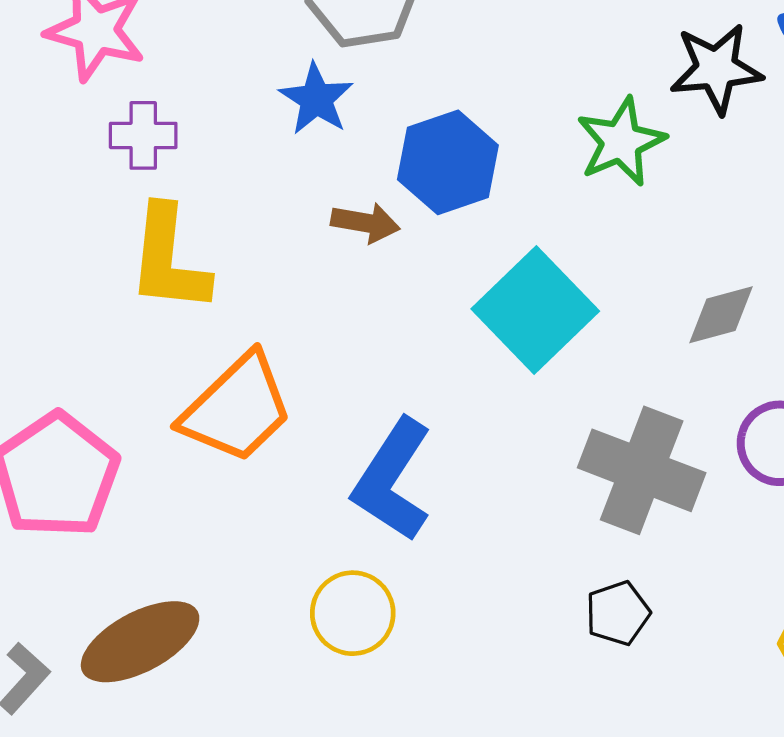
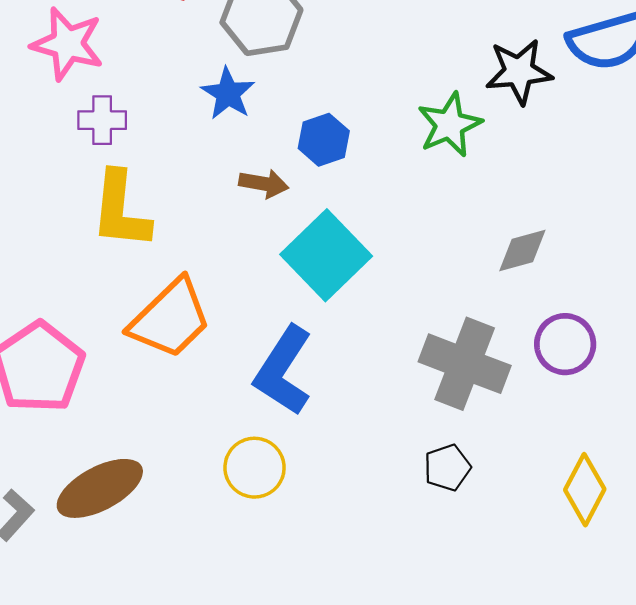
blue hexagon: (448, 162) -> (324, 140), size x0.7
cyan square: (535, 310) -> (326, 255), moved

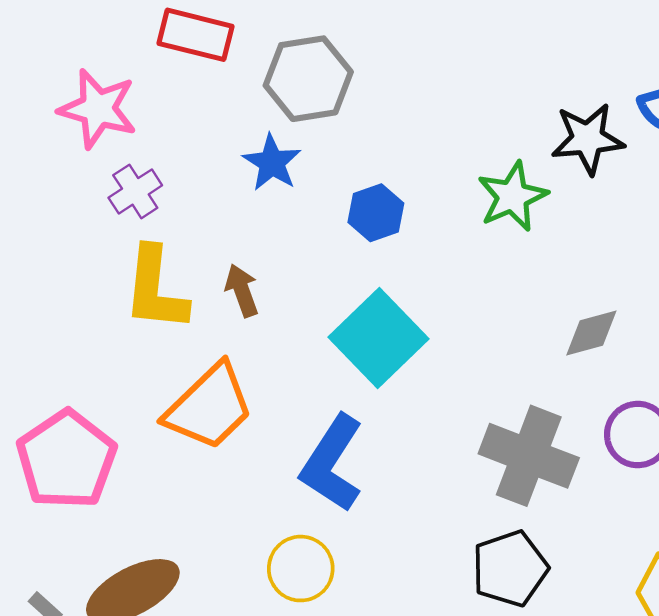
purple cross: (102, 120) -> (135, 191), turned -33
brown arrow: (264, 184) -> (242, 290), moved, turned -120
black pentagon: (447, 468) -> (510, 569), size x1.5

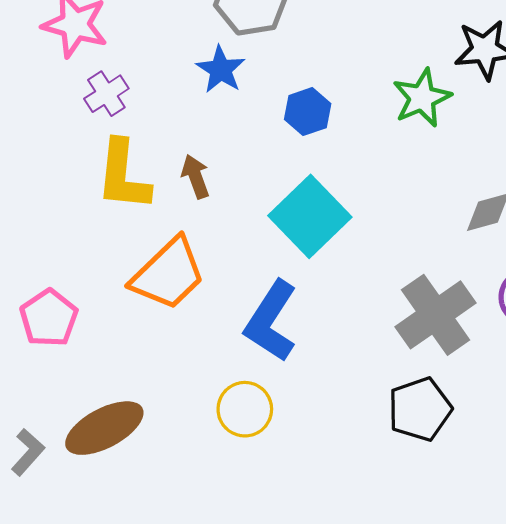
gray cross: (529, 456) -> (436, 315), turned 34
pink pentagon: (66, 460) -> (49, 318), size x0.7

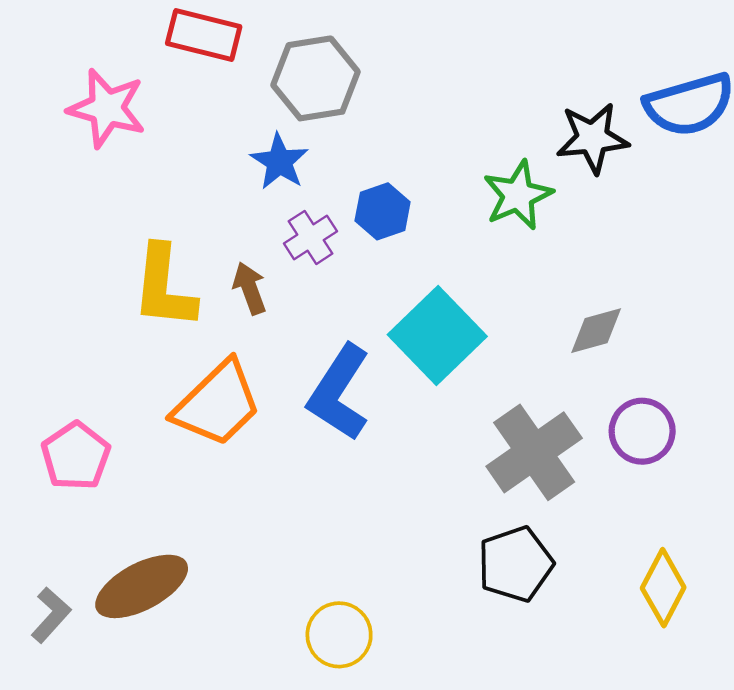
purple cross: (106, 94) -> (311, 237), moved
cyan square: (310, 216) -> (437, 336), moved
blue L-shape: (271, 321) -> (339, 393), moved
yellow circle: (245, 409) -> (339, 635), moved

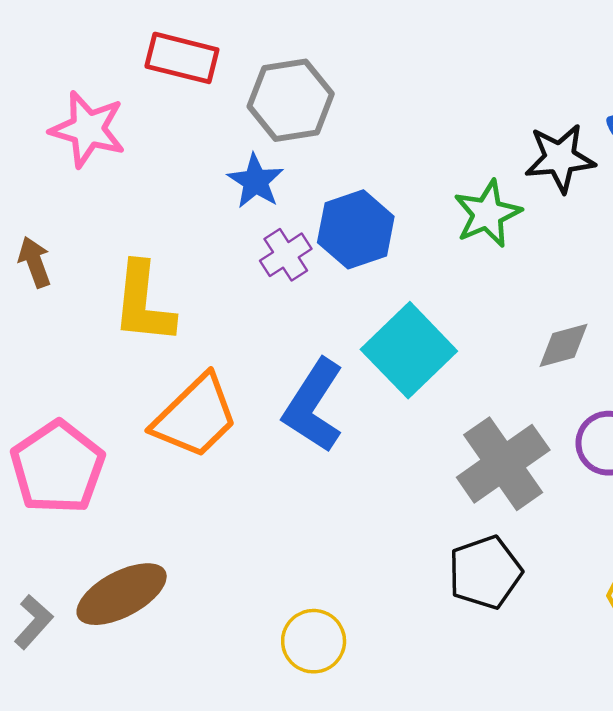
blue hexagon: (383, 211) -> (356, 229), size x1.4
brown arrow: (250, 288) -> (35, 262), moved
pink pentagon: (76, 456) -> (58, 467), size x1.4

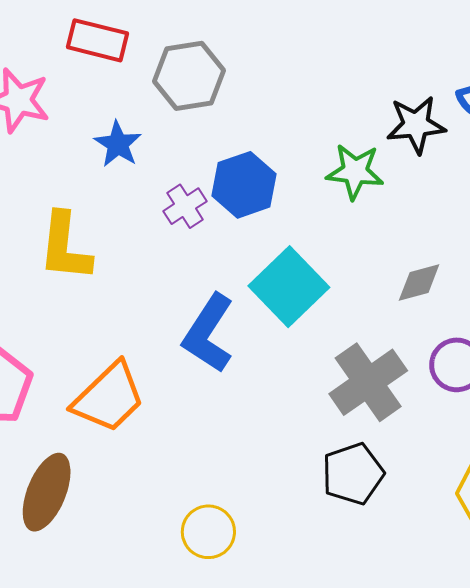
blue star: (256, 181) -> (118, 144), moved
green star: (487, 214) -> (355, 172), turned 30
orange trapezoid: (195, 417) -> (109, 397), moved
brown ellipse: (122, 594) -> (47, 492), turned -40

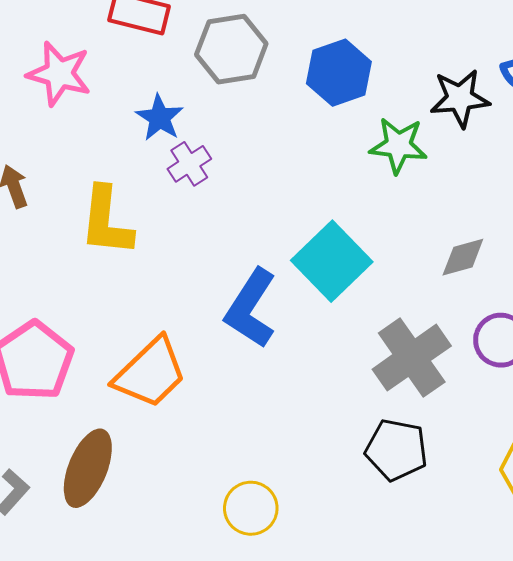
blue hexagon: (244, 185) -> (339, 73), moved
purple cross: (185, 206) -> (189, 164), moved
black pentagon: (353, 474) -> (396, 450), turned 30

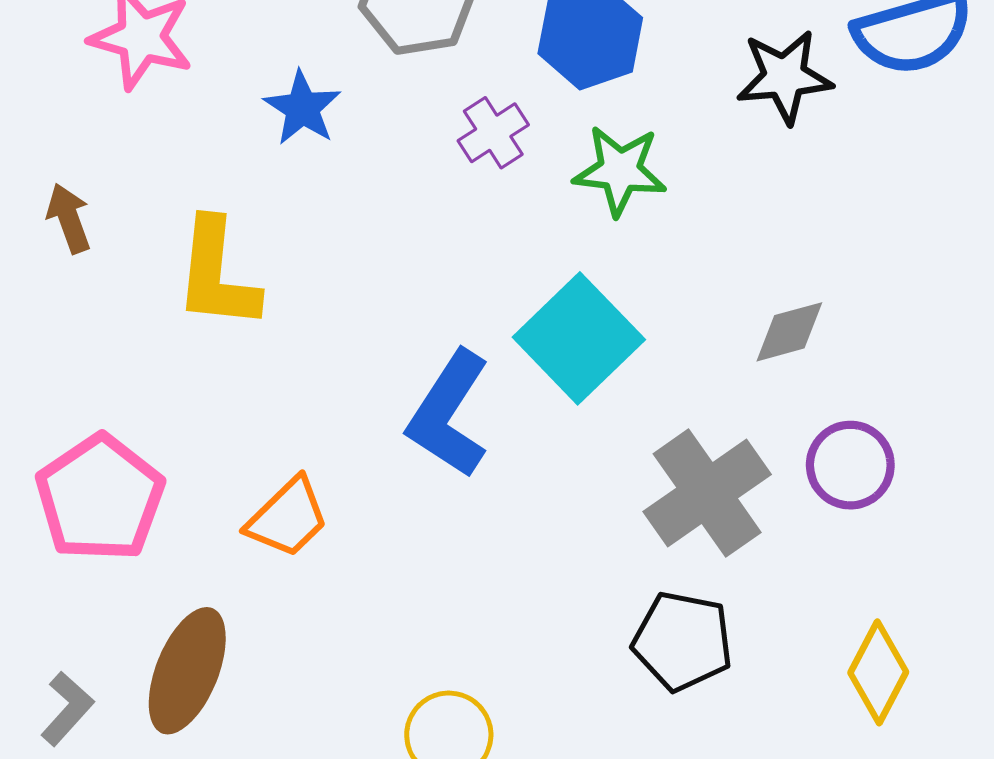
green star: (398, 145) -> (620, 171), moved
purple cross: (189, 164) -> (493, 133), moved
orange trapezoid: (150, 373) -> (288, 518), size x0.7

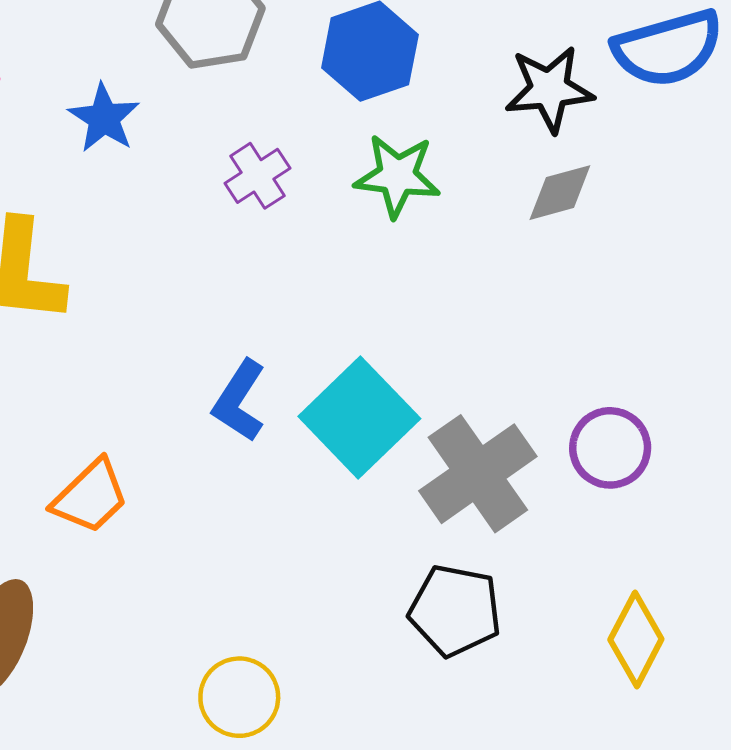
purple cross: (493, 133) -> (257, 176), moved
gray diamond: (789, 332) -> (560, 193), moved
cyan square: (579, 338) -> (359, 417), moved
blue L-shape: (449, 414) -> (239, 401), size x0.7

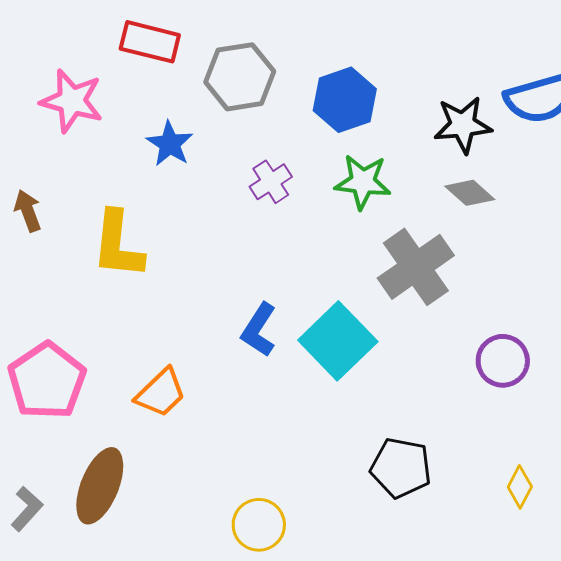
gray diamond: (560, 193) -> (470, 193), turned 57
gray cross: (478, 474) -> (416, 267), moved
yellow diamond: (636, 639) -> (520, 487), size x0.7

